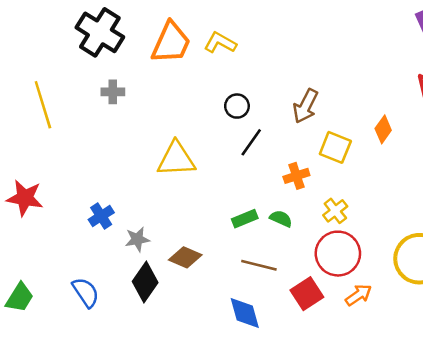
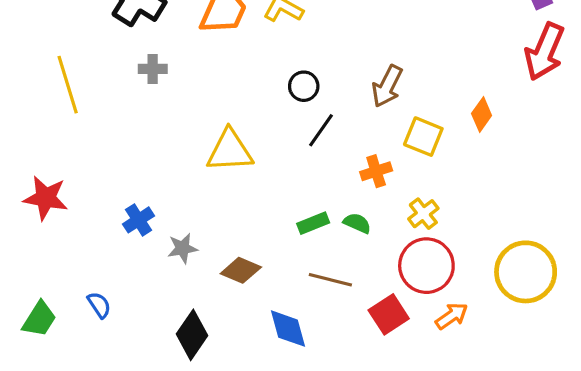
black diamond: (145, 282) -> (192, 335), moved
blue semicircle: (86, 292) -> (99, 305), moved, size x0.7
blue diamond: (245, 313) -> (288, 329), moved

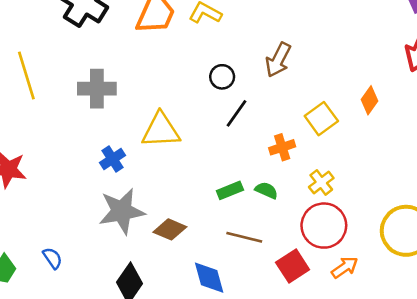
gray cross: (153, 69) -> (97, 89), moved, size x1.6
brown arrow: (387, 86) -> (278, 60), moved
yellow square: (423, 137) -> (321, 119), turned 32
blue cross: (138, 220) -> (113, 159), moved
gray star: (183, 248) -> (122, 211), size x1.8

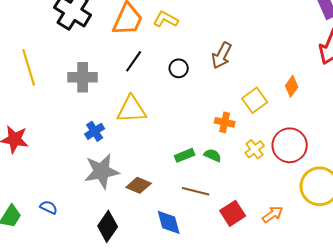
black line: (236, 113) -> (134, 61), moved
orange cross: (282, 147) -> (225, 122), turned 30
red circle: (324, 226) -> (290, 145), moved
blue semicircle: (53, 258) -> (49, 207), turned -30

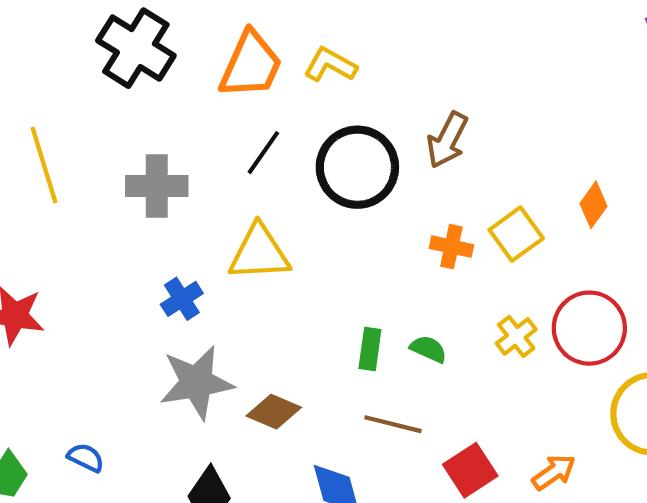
black circle: (179, 68) -> (357, 167), size x2.0
orange cross: (225, 122) -> (451, 247), moved
green rectangle: (185, 155) -> (370, 349), turned -60

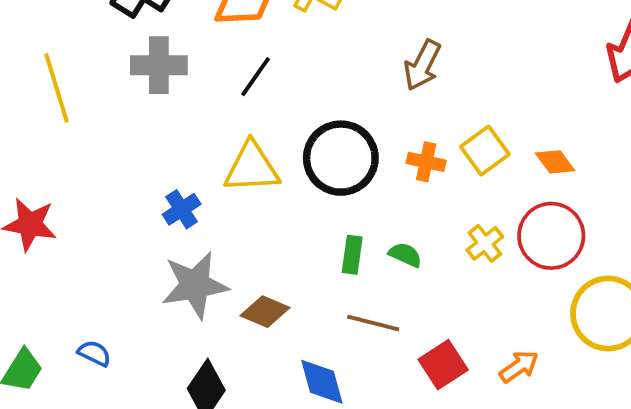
black circle: (357, 167) -> (341, 158), moved
gray cross: (157, 186) -> (159, 65), moved
orange diamond: (594, 205) -> (555, 162), moved, turned -72

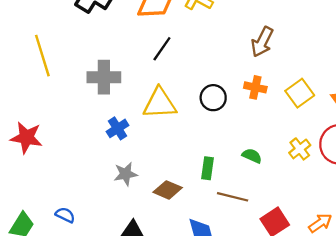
gray cross: (159, 65) -> (104, 77), moved
black circle: (341, 158) -> (213, 98), size x0.6
orange cross: (426, 162) -> (255, 87), moved
green rectangle: (352, 255) -> (207, 168), moved
gray star: (195, 285) -> (125, 174), size x0.6

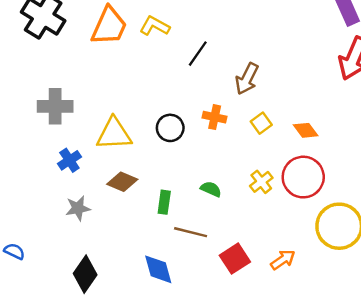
brown arrow: (262, 42) -> (247, 79), moved
black line: (162, 49) -> (198, 54), moved
yellow square: (300, 93) -> (261, 123), size x0.7
brown diamond: (168, 190) -> (122, 182), moved

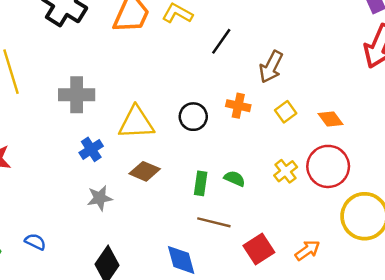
green rectangle: (164, 202) -> (201, 183), moved

